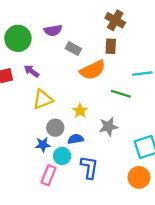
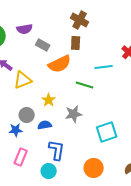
yellow triangle: (43, 99) -> (23, 80), moved
cyan circle: (62, 156) -> (49, 171), moved
orange circle: (139, 177) -> (94, 168), moved

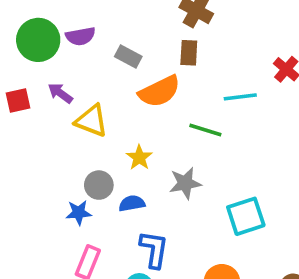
purple semicircle: (25, 29) -> (80, 36), moved
yellow triangle: (23, 80) -> (91, 121), turned 42

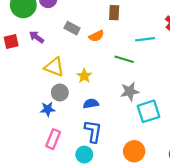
gray rectangle: (128, 56) -> (72, 28), moved
orange semicircle: (159, 91) -> (96, 36), size x0.6
yellow triangle: (91, 121) -> (54, 67), moved
gray star: (185, 183) -> (130, 91), moved
blue semicircle: (132, 203) -> (91, 104), moved

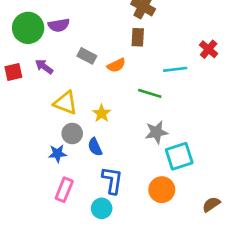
blue semicircle: (91, 104) -> (95, 147), moved, turned -104
orange circle: (134, 151) -> (162, 190), moved

